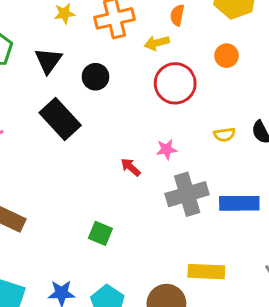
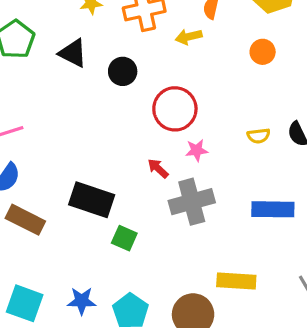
black triangle: (48, 61) -> (73, 53), turned -40
red circle: (175, 83) -> (175, 109), moved
black rectangle: (60, 119) -> (92, 200), moved, turned -30
gray cross: (187, 194) -> (192, 202), moved

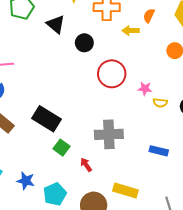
pink star: (197, 150) -> (145, 89), moved
red arrow: (158, 168) -> (86, 165), moved
blue rectangle: (273, 209) -> (159, 151), size x0.7

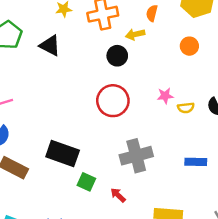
black circle: (84, 43) -> (117, 56), moved
red circle: (112, 74) -> (113, 101), moved

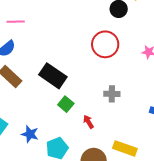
gray cross: (136, 156) -> (112, 94), size x0.6

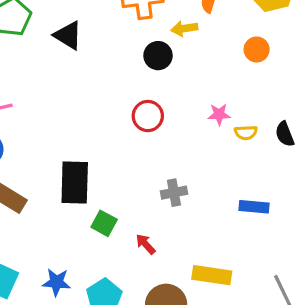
red circle: (105, 44) -> (148, 116), size x0.7
black rectangle: (53, 76) -> (75, 183), turned 68

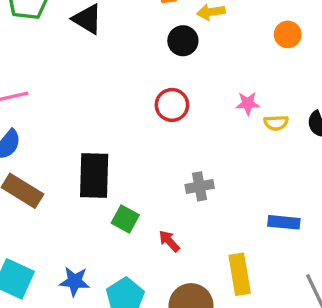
blue rectangle: (254, 207) -> (284, 222), moved
yellow rectangle: (212, 275) -> (240, 274), turned 72

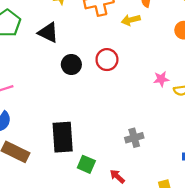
black circle: (183, 41) -> (71, 65), moved
red circle: (172, 105) -> (107, 60), moved

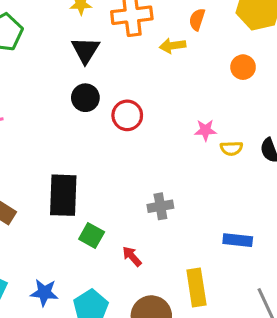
black triangle: (48, 33) -> (85, 50), moved, turned 30
red circle: (107, 60) -> (127, 115), moved

